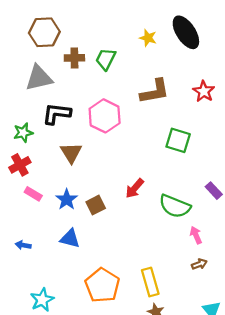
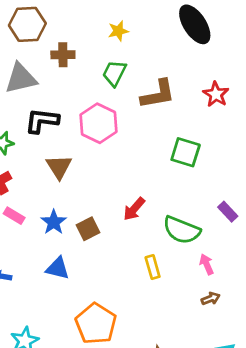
yellow star: (148, 38) -> (118, 31), moved, turned -30
green trapezoid: (106, 59) -> (114, 73), moved
yellow rectangle: (150, 282) -> (153, 267), moved, size x0.7

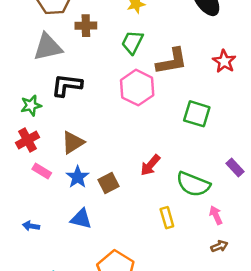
pink hexagon: (99, 123) -> (137, 88), moved
brown triangle: (59, 167) -> (73, 142), moved, turned 30

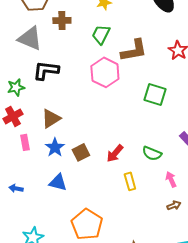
gray triangle: (48, 47) -> (30, 38), turned 36
red arrow: (150, 165) -> (115, 153), moved
pink rectangle: (42, 171) -> (25, 142), turned 49
green semicircle: (193, 184) -> (152, 153), size x0.7

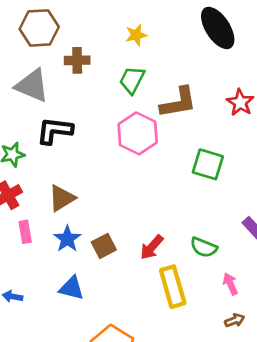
yellow rectangle: (130, 181) -> (173, 287), size x1.6

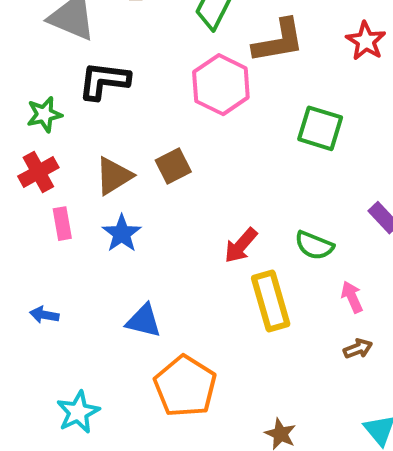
brown square: (104, 246) -> (173, 166), moved
blue triangle: (72, 288) -> (144, 321), moved

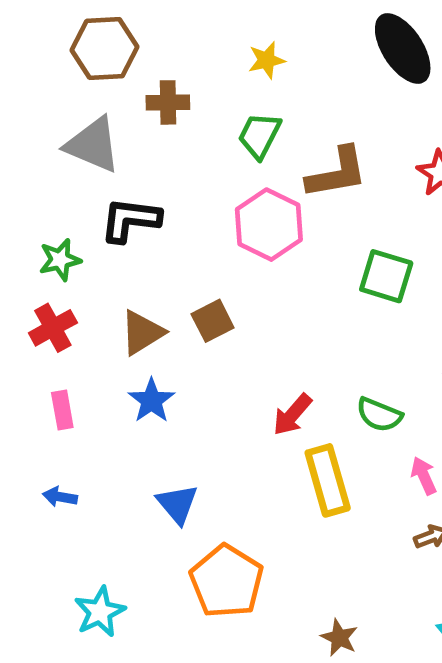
pink rectangle: (62, 224) -> (62, 410), moved
blue triangle: (144, 321) -> (177, 504), turned 36

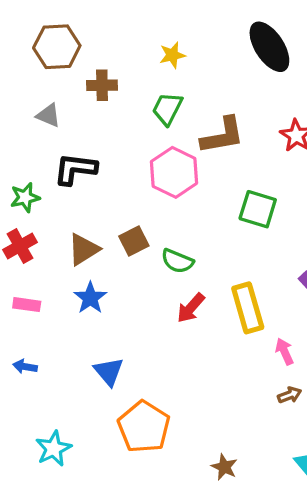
gray triangle: (93, 145) -> (48, 115), size x0.6
pink rectangle: (62, 410) -> (27, 305), turned -72
green semicircle: (379, 415) -> (177, 261), moved
yellow rectangle: (328, 480) -> (248, 308), moved

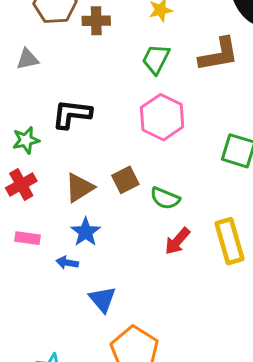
brown cross: (102, 85) -> (96, 21), moved
gray triangle: (48, 115) -> (27, 59), moved, turned -35
brown L-shape: (223, 135) -> (219, 54), moved
blue arrow: (25, 367) -> (67, 263), moved

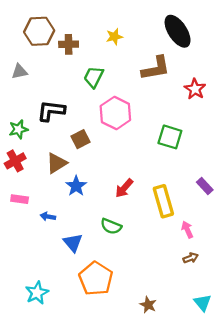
green trapezoid: (156, 59) -> (94, 77), moved
brown square: (125, 180) -> (81, 139), moved
green semicircle: (165, 198) -> (111, 226), moved
blue star: (86, 232) -> (76, 186), moved
red arrow: (177, 241) -> (124, 188), moved

